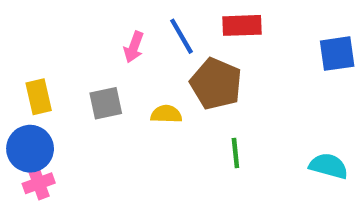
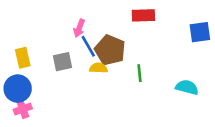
blue line: (181, 36) -> (88, 46), moved
brown pentagon: (216, 84) -> (110, 50), moved
green line: (235, 153) -> (140, 73), moved
cyan semicircle: (328, 166) -> (187, 87), moved

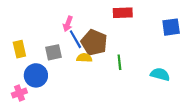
blue circle: (18, 89) -> (36, 75), moved

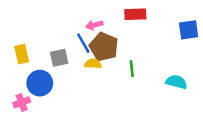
pink arrow: (68, 24) -> (94, 25), moved, turned 56

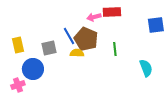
pink arrow: (94, 25) -> (94, 17), moved
green line: (132, 69) -> (115, 49), moved
cyan semicircle: (176, 82) -> (146, 68), turned 54

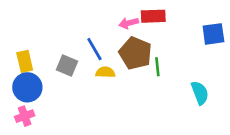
brown pentagon: (86, 39) -> (135, 53), moved
gray square: (49, 48) -> (67, 65), turned 35
blue circle: (33, 69) -> (27, 87), moved

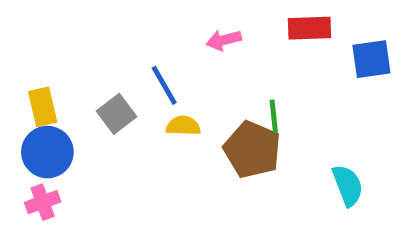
red rectangle: (153, 16) -> (310, 28), moved
brown pentagon: (135, 53) -> (252, 150), moved
gray square: (67, 65) -> (117, 114), turned 30
cyan semicircle: (200, 93) -> (348, 185), moved

